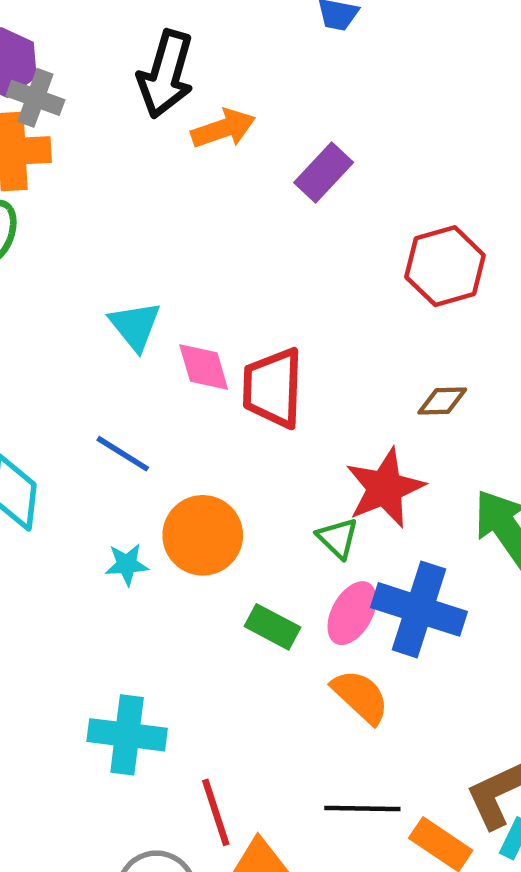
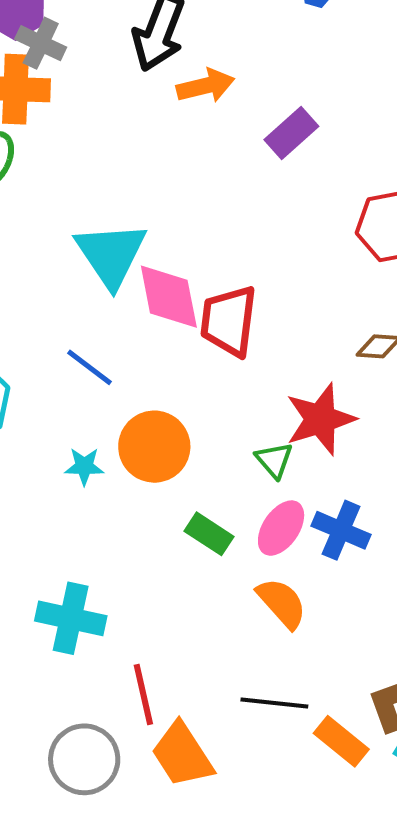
cyan triangle: (135, 326) -> (111, 254), size x1.5
pink diamond: (204, 367) -> (169, 297), size x1.4
blue cross: (419, 609) -> (341, 530), size x0.7

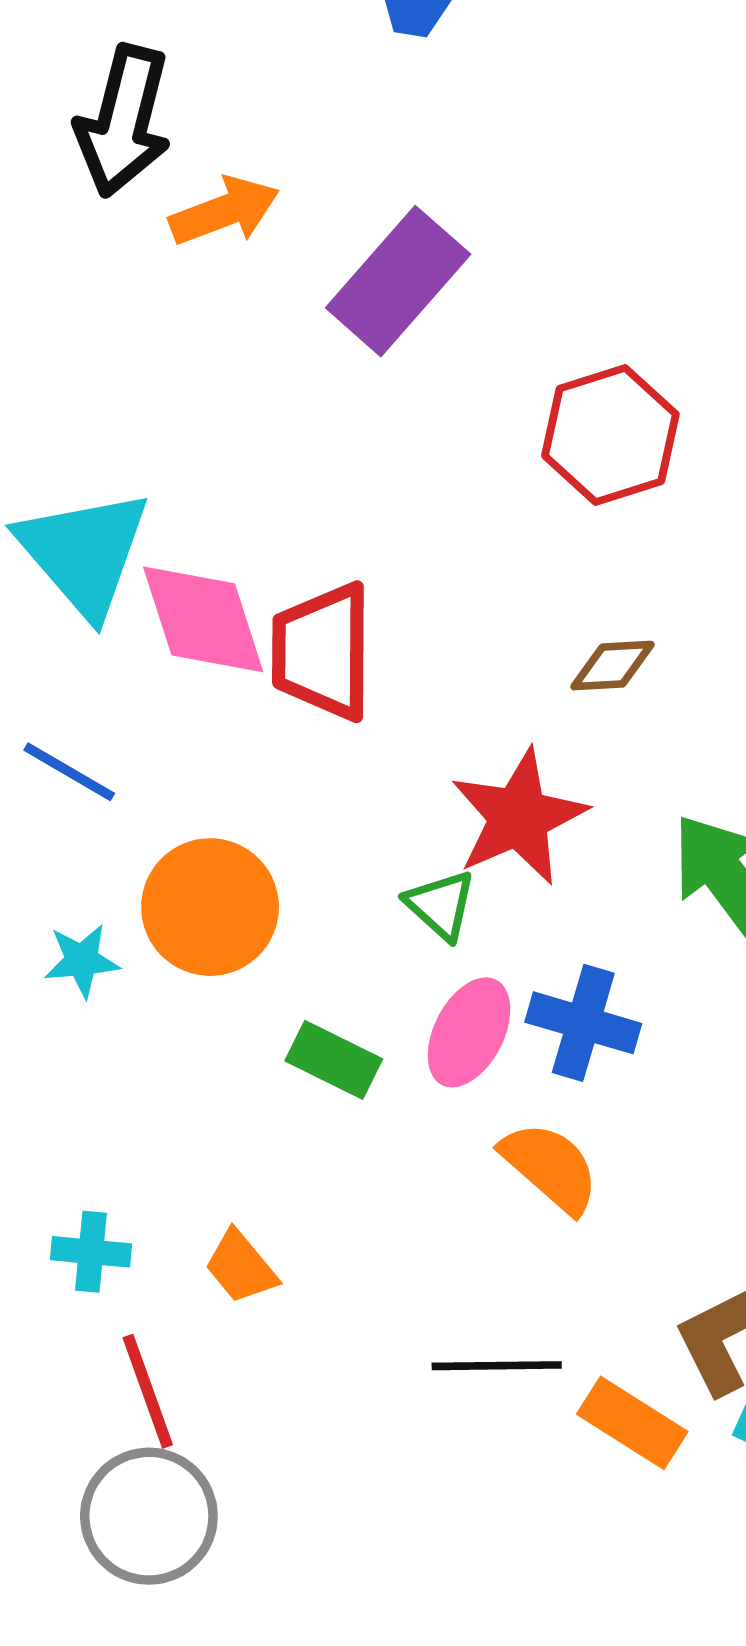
purple rectangle: (291, 133) -> (398, 281), size x1.4
orange semicircle: (282, 603) -> (550, 1167), moved
cyan cross: (71, 618) -> (91, 1252), size x0.6
red line: (143, 695) -> (148, 1391), moved
orange trapezoid: (182, 755) -> (241, 1267), moved, size x0.6

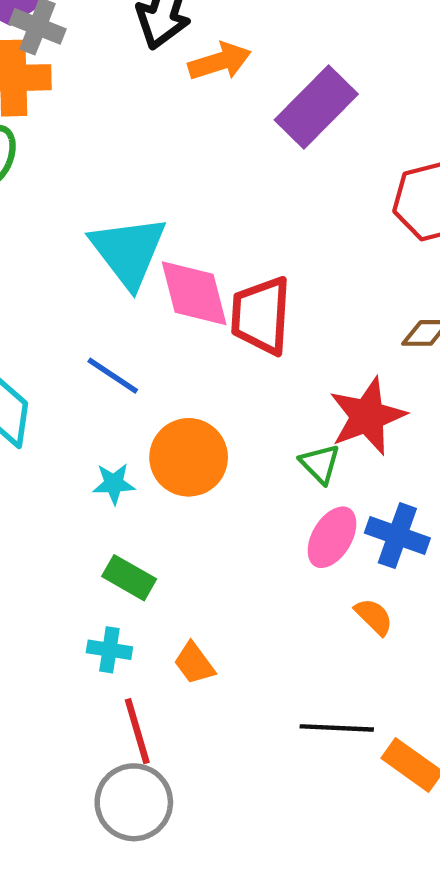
green rectangle: (334, 1060) -> (129, 578), moved
orange semicircle: (550, 1167) -> (374, 617), size x0.7

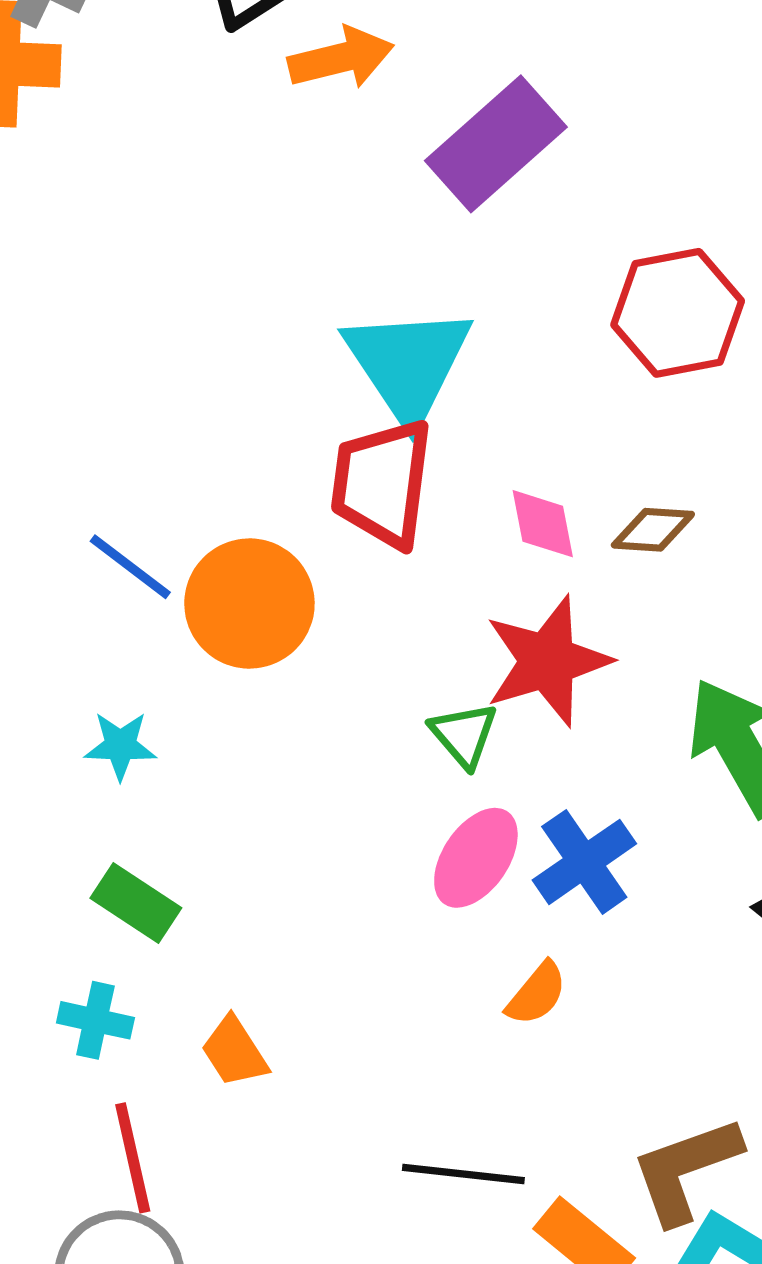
cyan triangle: (128, 251) -> (408, 364), moved
pink diamond: (194, 293) -> (543, 524), moved, size x0.6
orange circle: (189, 457) -> (249, 604), moved
blue cross: (397, 536) -> (584, 862), turned 32
orange semicircle: (374, 617) -> (537, 994), turned 81

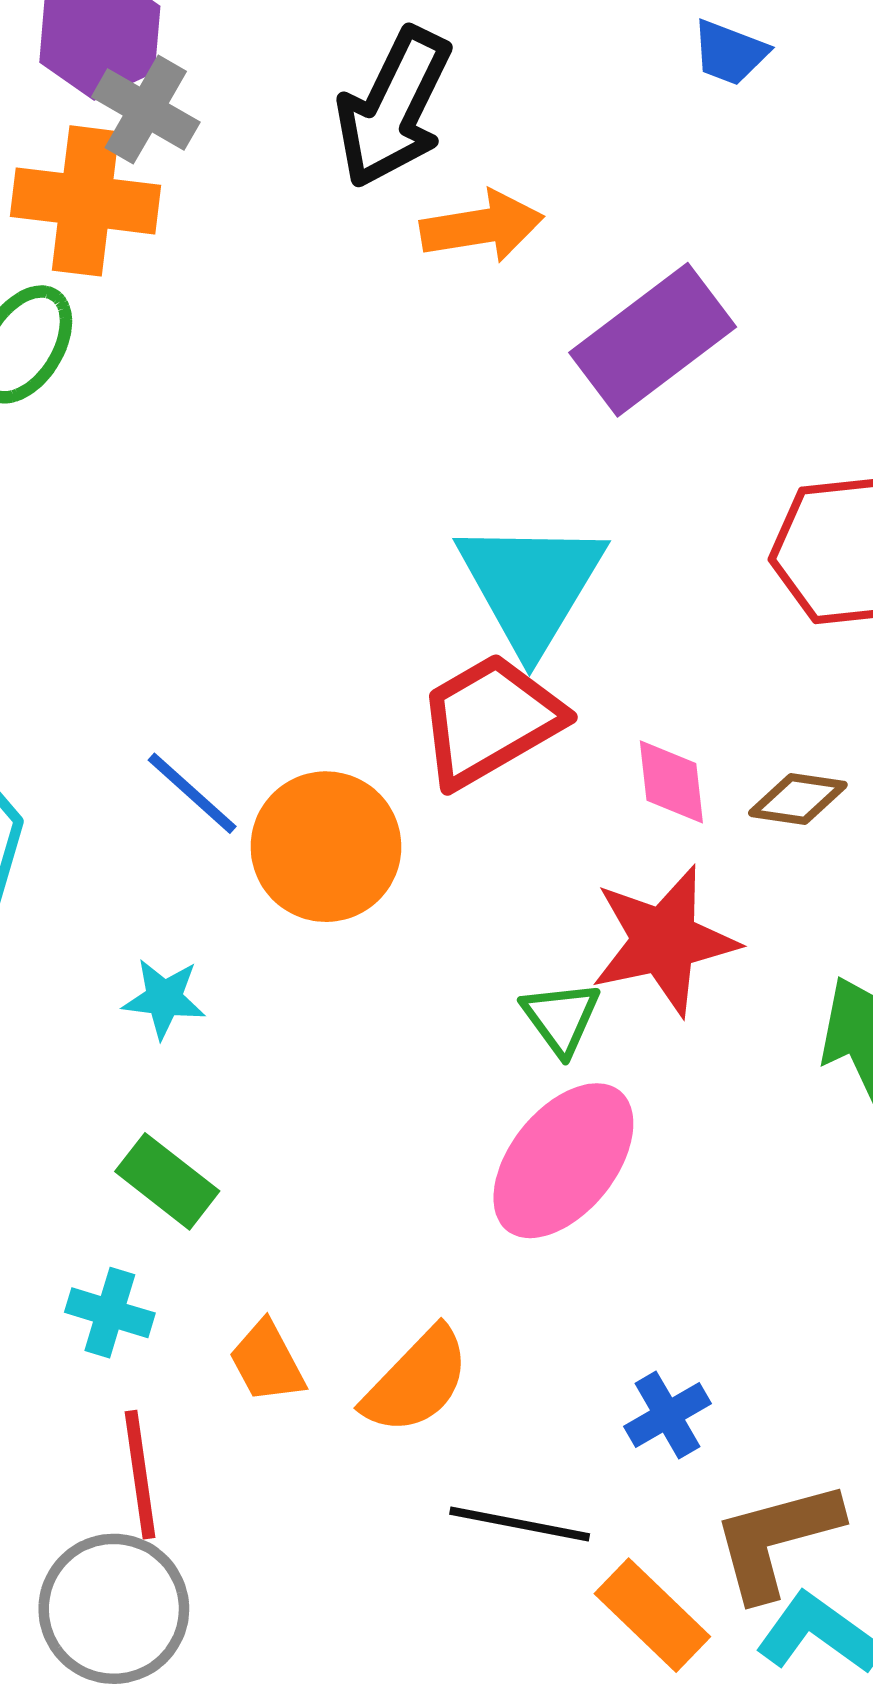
red trapezoid: (382, 483) -> (490, 720), turned 48
pink ellipse: (476, 858) -> (563, 1161), size x1.4
blue cross: (584, 862) -> (667, 1415), moved, size x0.7
orange semicircle: (537, 994) -> (417, 1381), moved, size x1.5

